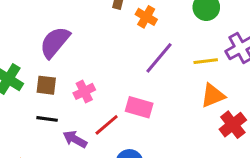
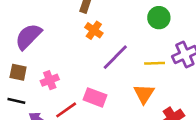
orange cross: (146, 17) -> (94, 30), moved
orange triangle: (213, 96) -> (144, 94), moved, turned -40

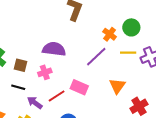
orange cross: (94, 30) -> (110, 34), moved
purple semicircle: (28, 36) -> (54, 49), moved, turned 50
yellow line: (155, 63) -> (128, 53), moved

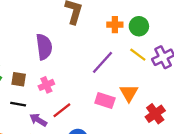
orange cross: (110, 34) -> (115, 25), moved, turned -32
purple semicircle: (54, 49) -> (44, 47), moved, turned 80
yellow line: (128, 53) -> (138, 55), turned 42
pink rectangle: (79, 87) -> (105, 101), moved

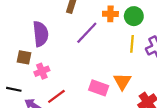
yellow line: (138, 55) -> (132, 44), turned 56
purple line: (103, 62) -> (87, 33), moved
brown square: (19, 79) -> (24, 57), moved

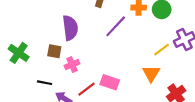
yellow line: (132, 44) -> (162, 50), moved, turned 49
pink rectangle: (99, 88) -> (110, 82), moved

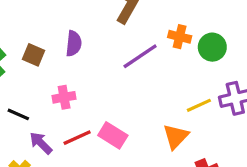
purple semicircle: (70, 28) -> (74, 43), size x0.7
brown square: (54, 51) -> (34, 55), moved

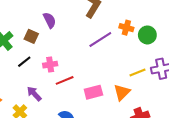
purple semicircle: (74, 43) -> (49, 20), moved, turned -35
black line: (18, 114) -> (24, 62), moved, turned -64
pink rectangle: (113, 135) -> (93, 92), moved, turned -48
red line: (77, 138) -> (65, 80), moved

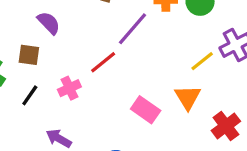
red line: (65, 80) -> (103, 62), moved
pink rectangle: (93, 92) -> (146, 110), turned 66

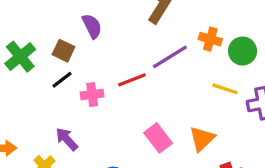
yellow line: (202, 61) -> (225, 89), moved, turned 40
black line: (30, 95) -> (62, 80), moved

